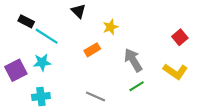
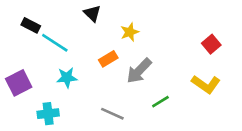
gray arrow: (133, 60) -> (139, 71), moved, turned -105
cyan star: (42, 62) -> (67, 78), moved

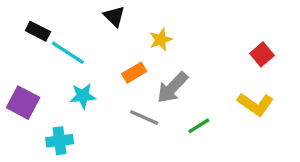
purple square: (19, 83) -> (23, 103), turned -35
gray line: (112, 114) -> (144, 118), moved

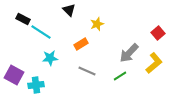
gray arrow: (172, 88) -> (129, 53), moved
purple square: (23, 103) -> (14, 75), moved
yellow L-shape: (255, 104) -> (154, 63), turned -75

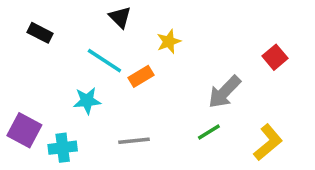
cyan line: (41, 32) -> (104, 61), moved
yellow L-shape: (154, 63) -> (268, 142), moved
gray line: (87, 71) -> (134, 141), moved, turned -30

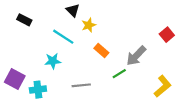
yellow star: (169, 41) -> (89, 25), moved
orange rectangle: (141, 76) -> (101, 50), moved, turned 72
green line: (209, 132) -> (119, 74), moved

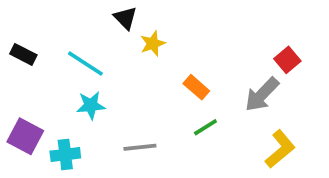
black rectangle: (24, 20) -> (23, 54), moved
cyan line: (63, 37) -> (85, 64), moved
orange rectangle: (101, 50) -> (196, 87), moved
gray arrow: (136, 56) -> (262, 94), moved

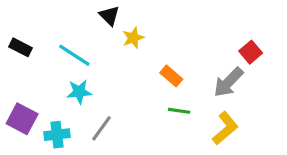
green line: (205, 127) -> (179, 111), turned 40
gray line: (140, 147) -> (101, 128), moved, turned -48
yellow L-shape: (280, 149) -> (225, 128), moved

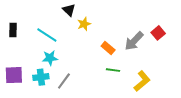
black rectangle: (20, 47) -> (13, 30), turned 64
gray arrow: (228, 82) -> (134, 41), moved
purple square: (22, 119) -> (14, 75), turned -30
cyan cross: (57, 135) -> (41, 77), moved

